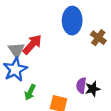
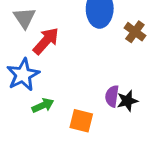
gray triangle: (16, 50) -> (24, 18), moved
green arrow: (30, 92) -> (43, 105), turned -140

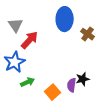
purple semicircle: (112, 96) -> (72, 85), moved
orange square: (81, 121) -> (53, 92), turned 35

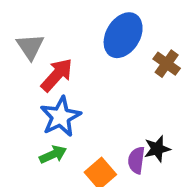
blue ellipse: (65, 19) -> (123, 35), turned 30
blue star: (15, 62) -> (61, 117), moved

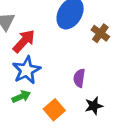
black star: (157, 149) -> (94, 106), moved
purple semicircle: (136, 160) -> (79, 78), moved

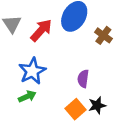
red arrow: (24, 41) -> (41, 30), moved
orange square: (54, 110) -> (75, 109), moved

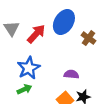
purple semicircle: (83, 79) -> (71, 74), turned 88

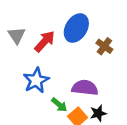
purple semicircle: (71, 74) -> (85, 88), size x1.5
green arrow: (24, 89) -> (59, 105), moved, turned 64

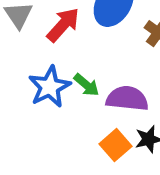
green arrow: (59, 105) -> (86, 85), moved

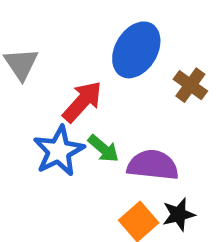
red arrow: (63, 25) -> (82, 102), moved

